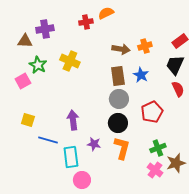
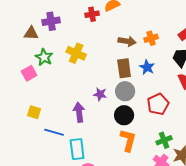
purple star: (94, 144) -> (100, 94), moved

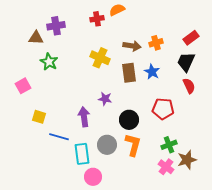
yellow cross: (76, 53) -> (100, 58), moved
pink square: (29, 73) -> (23, 86), moved
gray circle: (125, 91) -> (107, 145), moved
red pentagon: (158, 104) -> (163, 109), turned 30

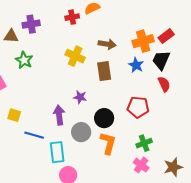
orange cross: (156, 43) -> (143, 41), moved, size x1.5
blue star: (152, 72) -> (136, 65), moved
gray circle: (107, 145) -> (81, 132), moved
brown star: (187, 160) -> (173, 167), moved

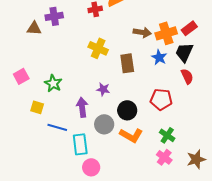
brown arrow: (107, 44) -> (142, 32), moved
green star: (24, 60) -> (53, 83), moved
orange L-shape: (108, 143) -> (131, 135), turned 105
green cross: (144, 143) -> (167, 135), turned -35

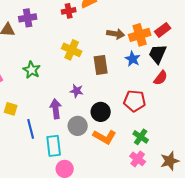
red semicircle: (187, 76) -> (161, 78), turned 63
green star: (53, 83) -> (32, 70), moved
blue line: (57, 127) -> (31, 129), turned 60

